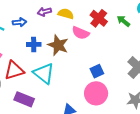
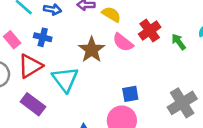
blue cross: (34, 44) -> (43, 37), moved
red triangle: (14, 70) -> (30, 66), turned -30

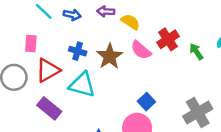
blue cross: (43, 37) -> (78, 51), moved
pink rectangle: (12, 40) -> (31, 43), turned 42
cyan triangle: (65, 79) -> (82, 85), turned -40
blue square: (130, 94) -> (146, 102), turned -35

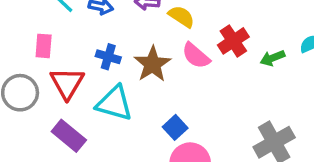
green arrow: (196, 52) -> (272, 58), turned -77
red triangle: (48, 70) -> (67, 83), turned -30
blue square: (146, 102) -> (175, 127), moved

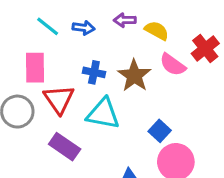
pink rectangle: (44, 46) -> (35, 68), size x1.4

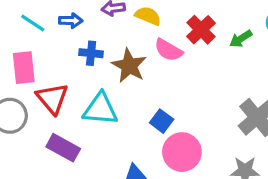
blue cross: (94, 72) -> (91, 53), moved

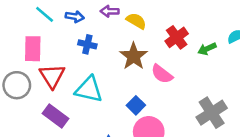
pink semicircle: (168, 50) -> (162, 74), moved
brown star: (129, 66) -> (134, 56), moved

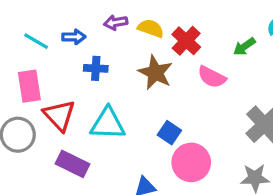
red cross: (177, 37) -> (186, 41), moved
pink semicircle: (162, 74) -> (212, 77), moved

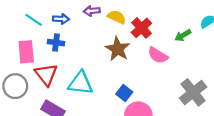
blue cross: (96, 68) -> (56, 43), moved

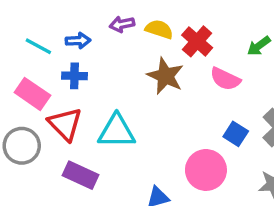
pink rectangle: (26, 52) -> (32, 94), turned -45
blue square: (124, 93) -> (236, 134), moved

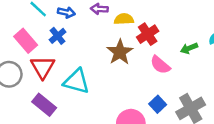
yellow semicircle: (159, 29) -> (124, 19), turned -36
blue cross: (74, 76) -> (58, 36), turned 35

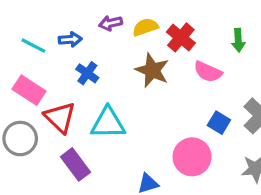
blue cross: (58, 36) -> (87, 73), moved
green arrow: (189, 48) -> (238, 40), turned -56
purple rectangle: (44, 105) -> (75, 164), turned 30

